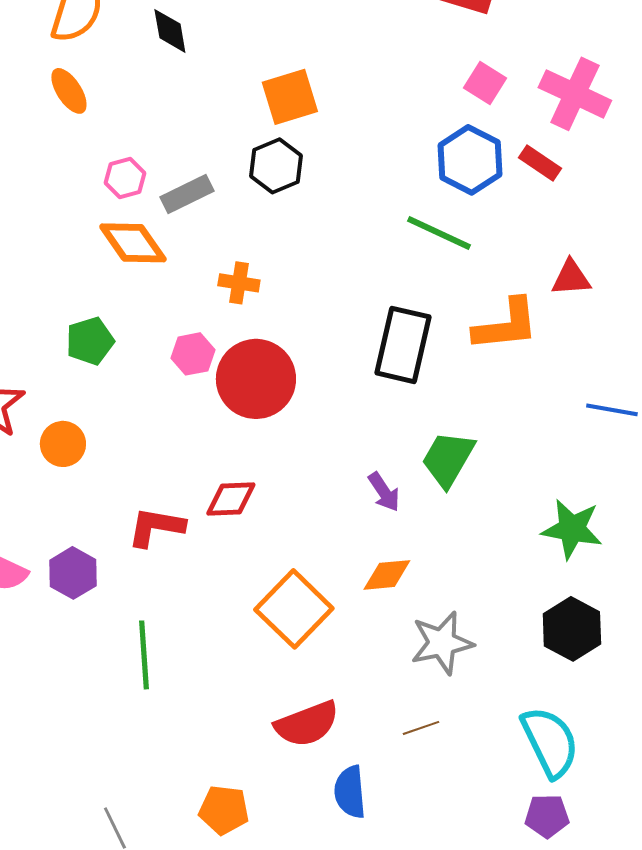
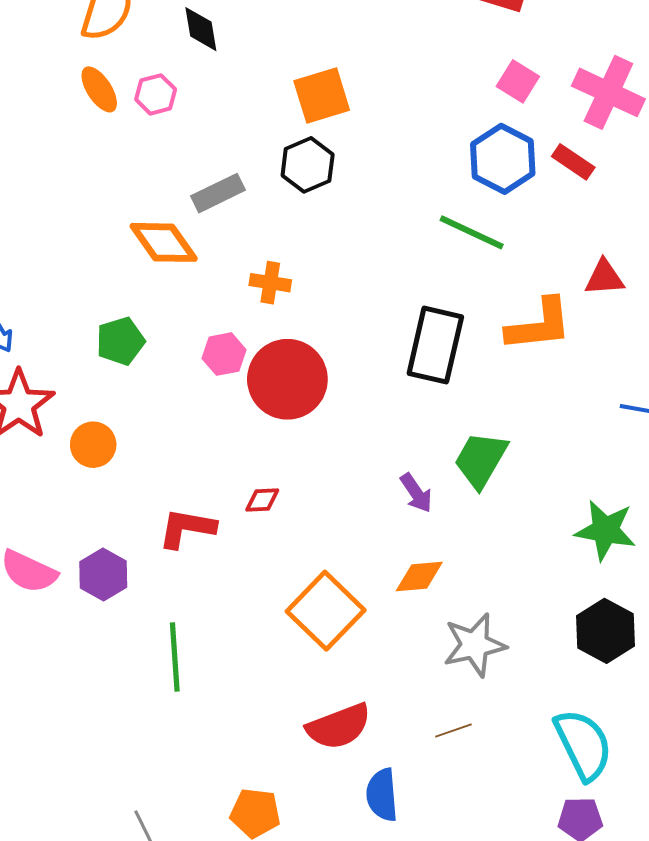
pink hexagon: (125, 178) -> (156, 94), moved
red diamond: (231, 499) -> (262, 500), size x0.7

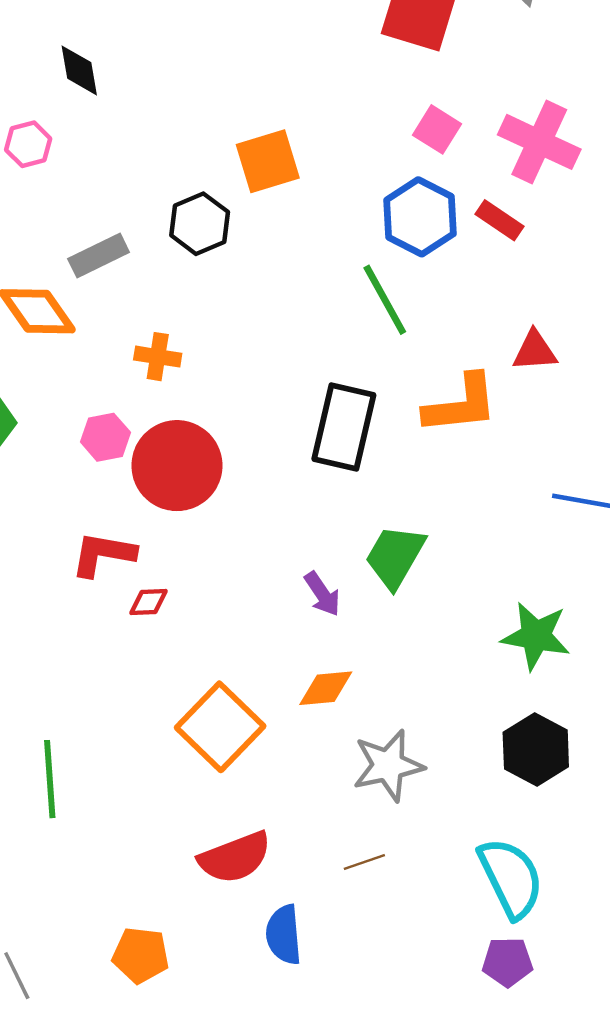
orange square: (322, 95) -> (268, 161), moved
green line: (472, 232) -> (385, 300), turned 36
red L-shape: (187, 528) -> (103, 554), moved

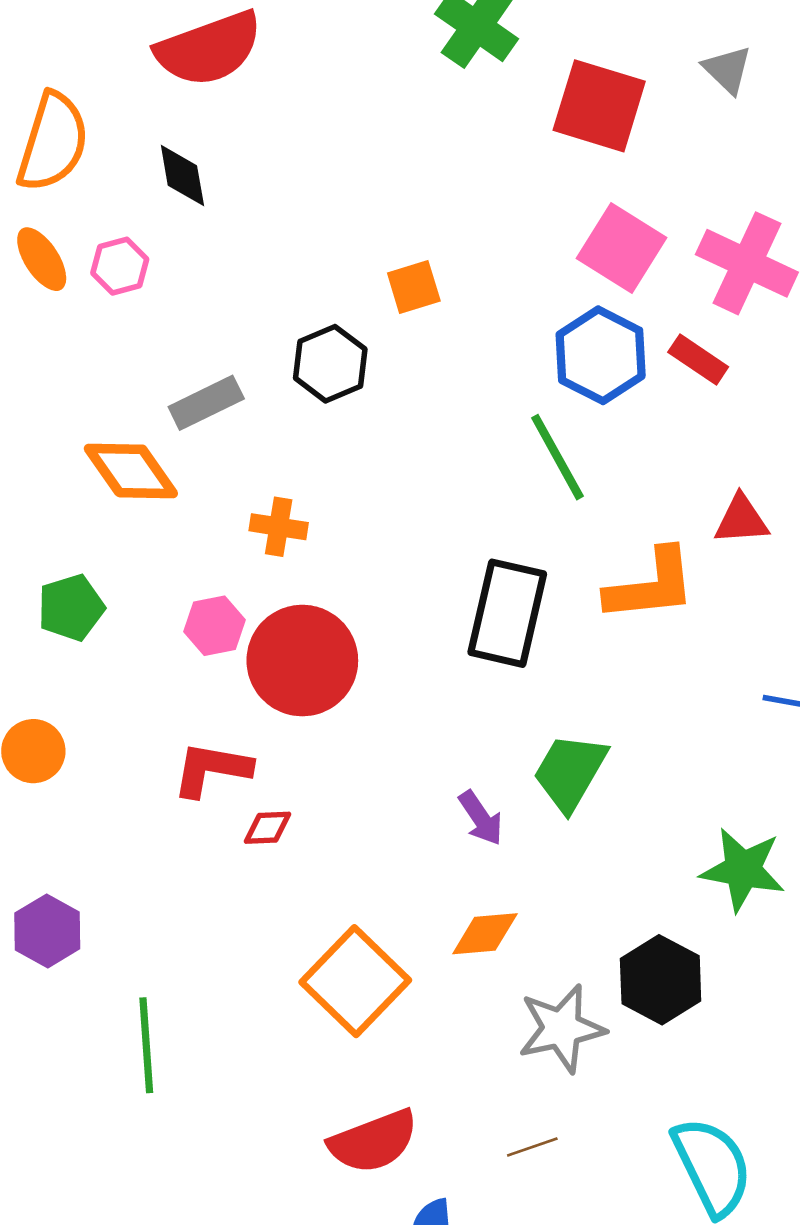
pink square: (437, 129) -> (622, 248), size x1.5
orange square: (268, 161) -> (414, 287), size x0.7
black hexagon: (536, 750) -> (661, 980), moved

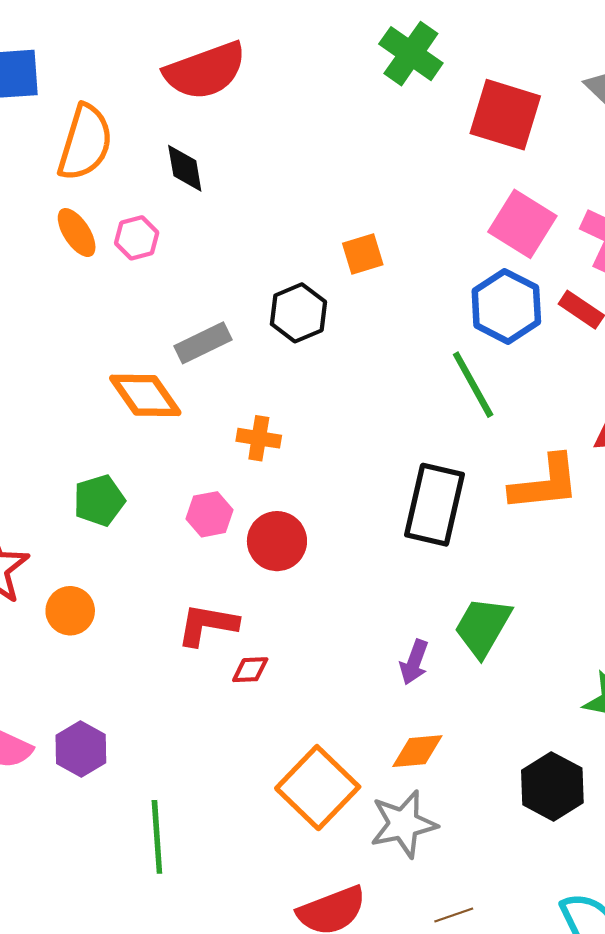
red circle: (302, 661) -> (277, 541), size x0.7
purple arrow: (481, 818) -> (414, 662), turned 54
gray star: (562, 1029) -> (403, 824), moved

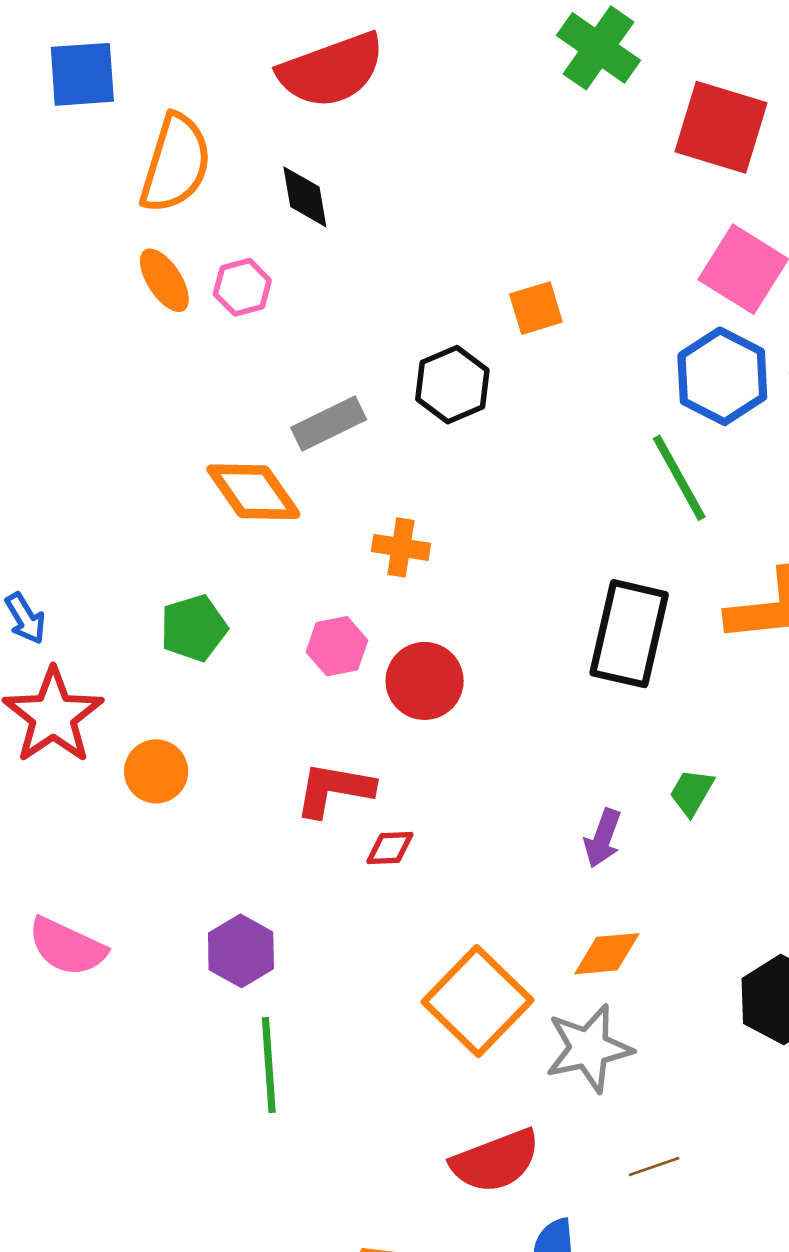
green trapezoid: (483, 627) -> (692, 792), size x0.6
purple hexagon: (81, 749) -> (241, 951), moved

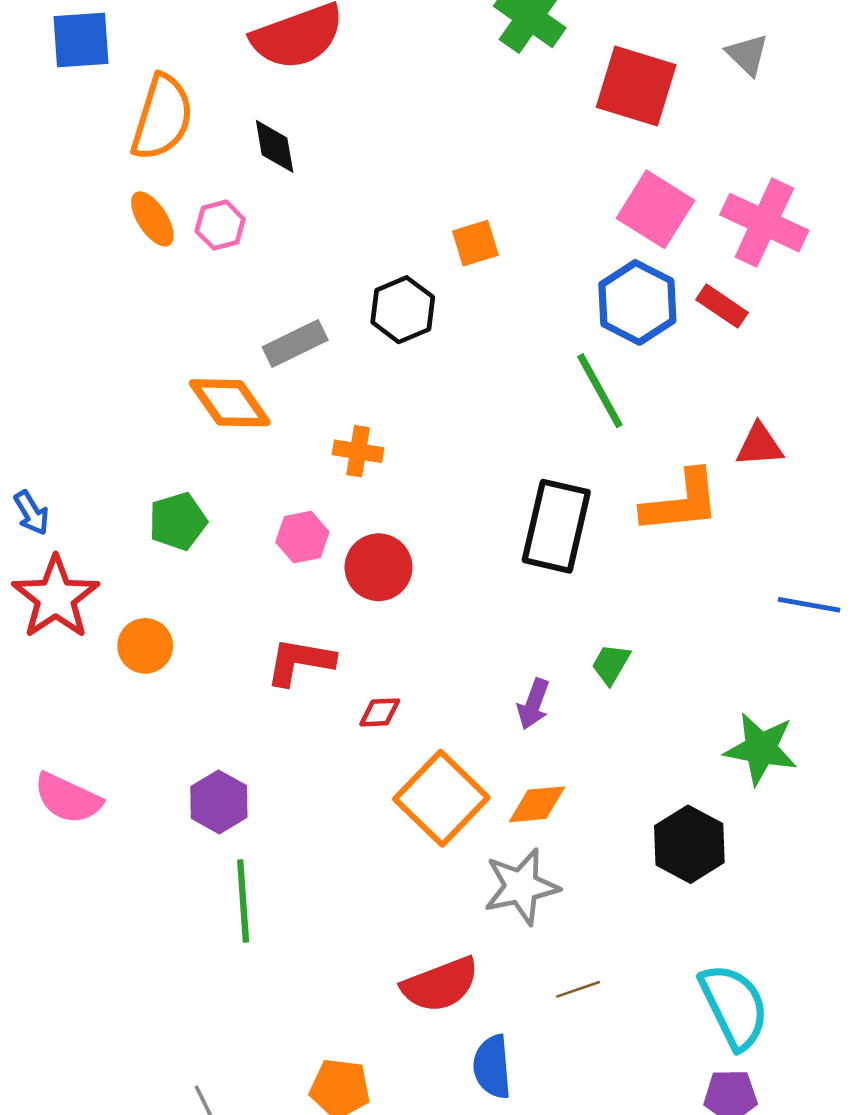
red diamond: (390, 848) -> (380, 712), moved
orange square: (477, 1001) -> (441, 798), moved

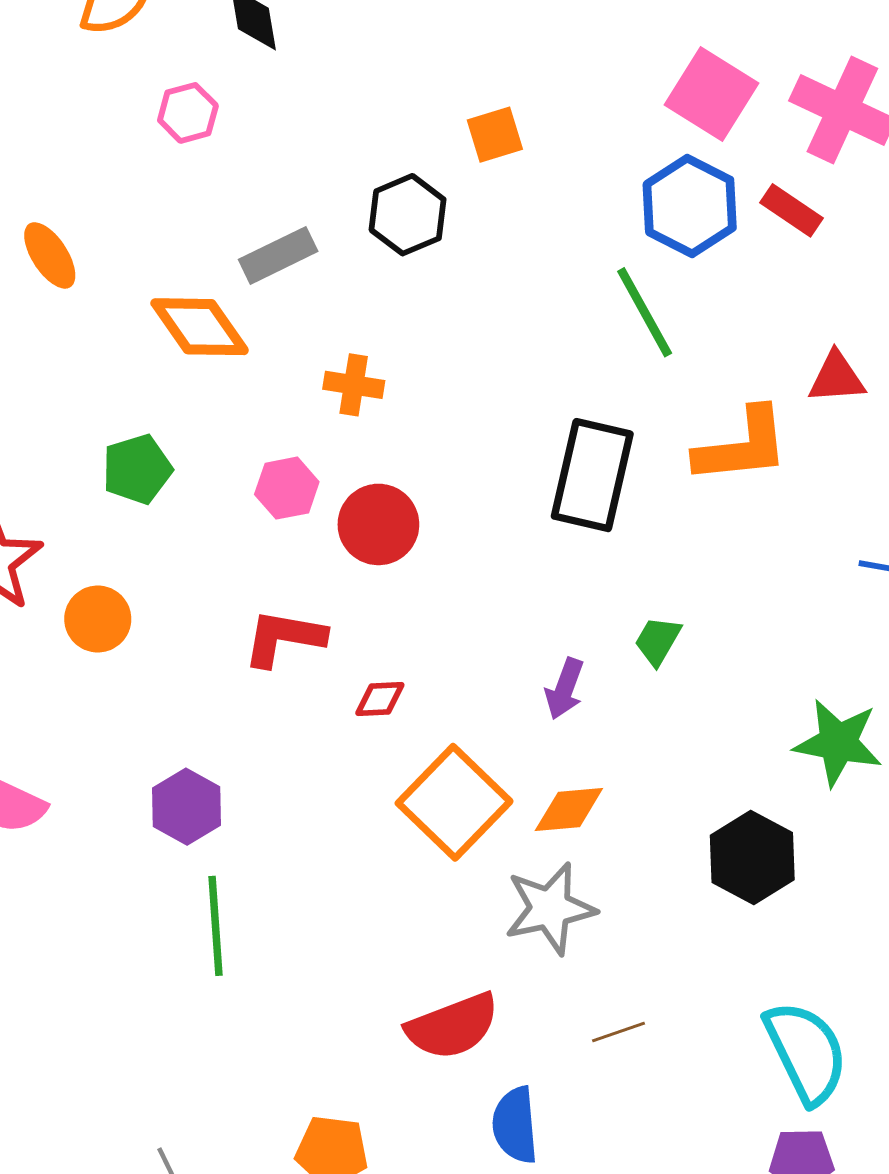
orange ellipse: (152, 219) -> (50, 255), moved

